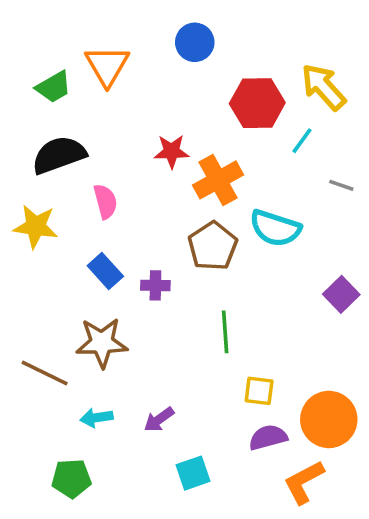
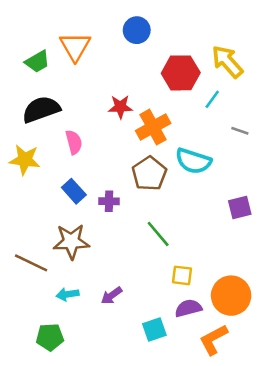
purple square: (341, 294) -> (240, 208), turned 30
green line: (225, 332) -> (158, 234), turned -36
cyan square: (193, 473) -> (154, 330), moved

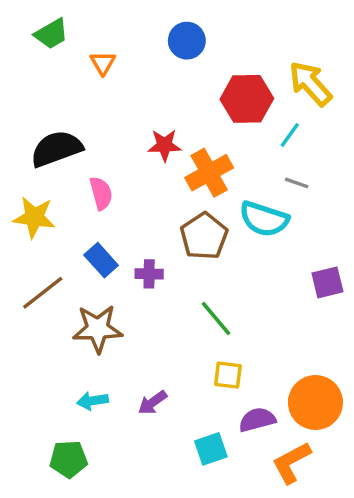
orange triangle: (75, 47) -> (103, 63), size x0.6
green trapezoid: (37, 62) -> (51, 34), moved
gray line: (240, 131) -> (297, 183), moved
brown line: (31, 263) -> (43, 293), moved, turned -64
yellow square: (182, 275) -> (228, 375), moved

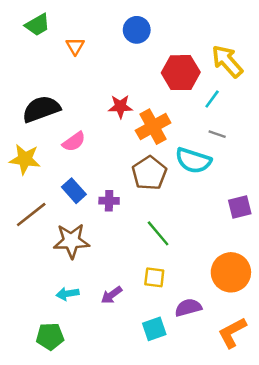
pink semicircle: (101, 193) -> (74, 142), turned 70
yellow square: (228, 375) -> (154, 277), moved
orange circle: (315, 403) -> (231, 272), moved
orange L-shape: (291, 463) -> (232, 333), moved

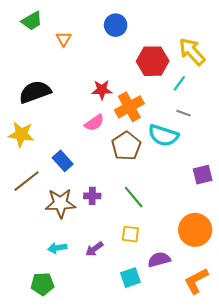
pink semicircle: (74, 142) -> (94, 123), moved
purple cross: (109, 201) -> (92, 196), moved

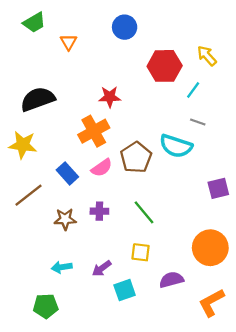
yellow arrow: (192, 52) -> (207, 56), size x0.7
orange cross: (129, 107) -> (94, 131), moved
pink semicircle: (94, 123) -> (102, 168), moved
brown star: (60, 203) -> (65, 219), size x0.7
cyan square: (130, 278) -> (125, 290), moved

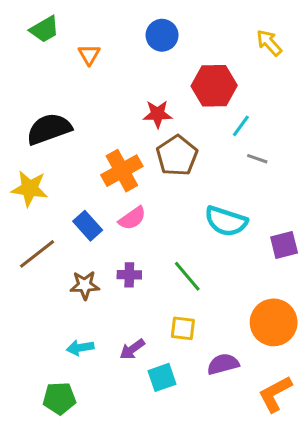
yellow arrow: (207, 56) -> (269, 43), moved
cyan line: (193, 90) -> (241, 126), moved
red star: (110, 97) -> (158, 114), moved
cyan semicircle: (176, 146) -> (226, 221), moved
brown pentagon: (136, 157) -> (177, 156), moved

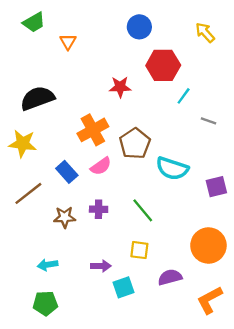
blue circle: (162, 35) -> (139, 27), moved
brown pentagon: (177, 156) -> (135, 144), moved
gray line: (257, 159) -> (208, 121), moved
cyan arrow: (80, 348) -> (48, 265), moved
purple arrow: (132, 349) -> (101, 266), turned -144

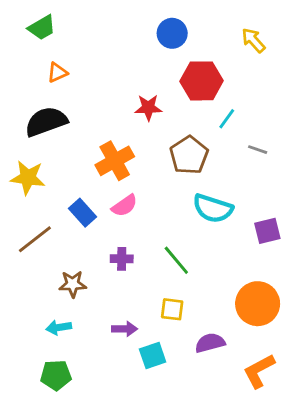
orange triangle: (68, 42) -> (57, 73), moved, turned 36
brown pentagon: (135, 144) -> (189, 155), moved
brown star: (65, 217) -> (73, 284), moved

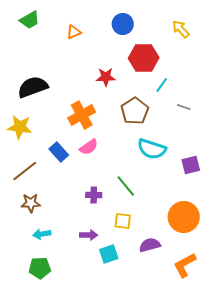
orange triangle: (57, 73) -> (74, 32), moved
purple cross: (122, 259) -> (94, 195), moved
brown star: (73, 284) -> (31, 203), moved

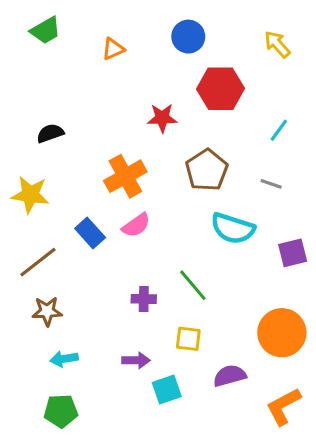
cyan line: (162, 85) -> (279, 130), moved
black semicircle: (33, 87) -> (50, 133), size x0.6
gray line: (184, 107) -> (271, 184), moved

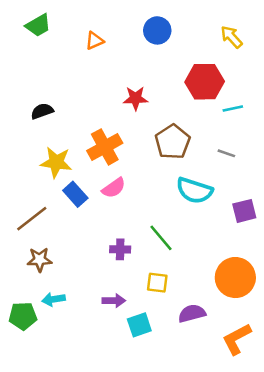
red hexagon: (220, 89) -> (205, 82), moved
cyan line: (279, 130) -> (233, 109), turned 42
yellow star: (30, 195) -> (56, 162), moved
green pentagon: (61, 411) -> (23, 316), moved

